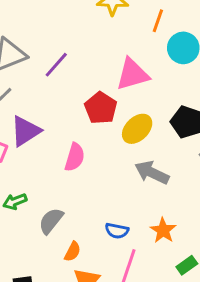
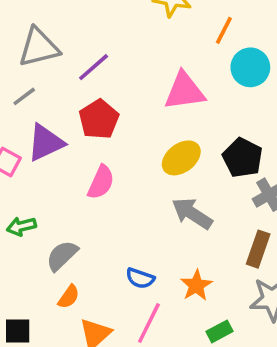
red pentagon: (101, 108) -> (99, 119), moved
orange semicircle: (73, 252) -> (69, 297), moved

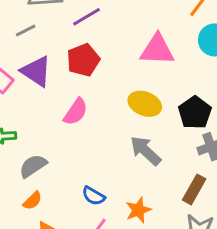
purple triangle: (46, 143) -> (36, 71), turned 48
yellow ellipse: (181, 158) -> (145, 104), turned 48

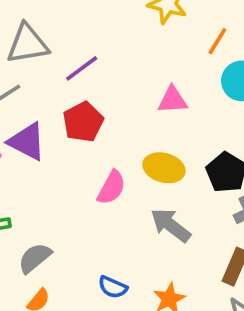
pink triangle: (157, 50) -> (172, 100), size x0.7
pink semicircle: (76, 112) -> (111, 188), moved

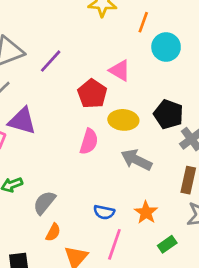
pink triangle: (172, 100) -> (120, 70), turned 45
red pentagon: (83, 122) -> (92, 94), moved

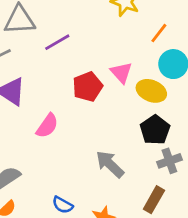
yellow ellipse: (123, 120) -> (151, 91), moved
pink semicircle: (89, 142) -> (47, 126), moved

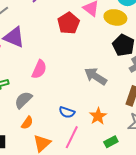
pink semicircle: (47, 126) -> (39, 69), moved

